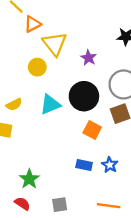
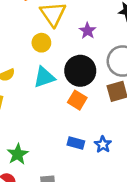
yellow circle: (37, 67) -> (41, 43), moved
orange square: (92, 130) -> (77, 100), moved

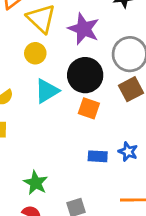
purple star: (88, 31) -> (84, 29), size x1.6

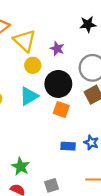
purple star: (84, 29) -> (57, 49), size x0.6
yellow circle: (35, 53) -> (33, 65), moved

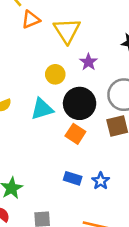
yellow triangle: (25, 41) -> (67, 31), moved

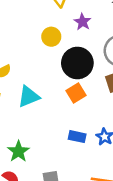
cyan triangle: (42, 109) -> (29, 97), moved
orange square: (75, 134) -> (76, 93), turned 30

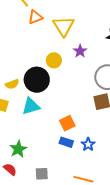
black circle: (77, 63) -> (37, 80), moved
orange square: (76, 93) -> (67, 123), moved

